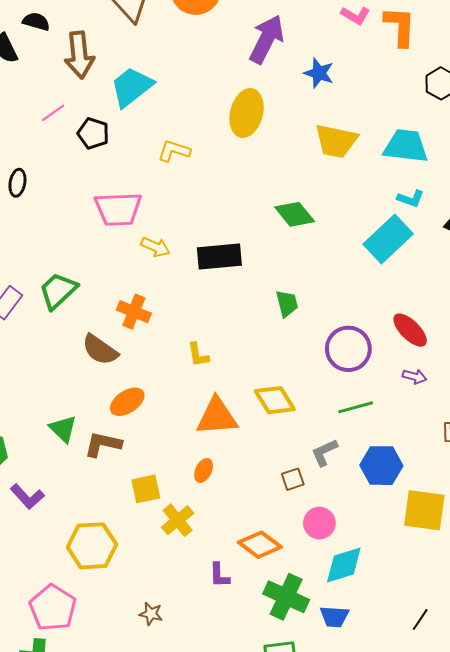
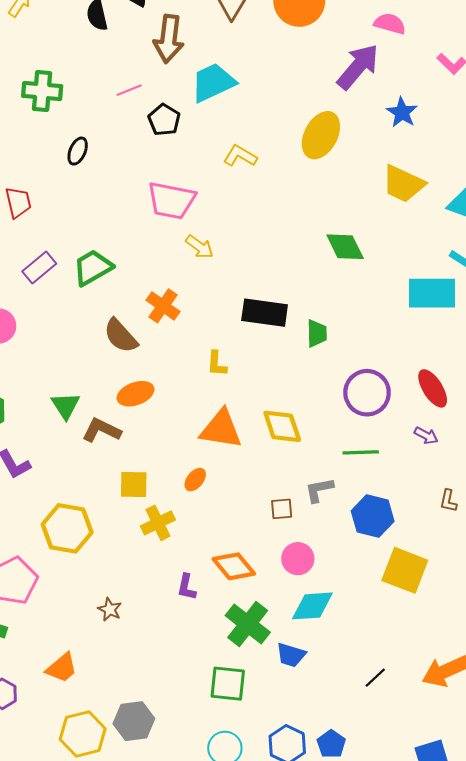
cyan rectangle: (388, 239) -> (432, 293), turned 30
black rectangle: (219, 256) -> (265, 313), moved

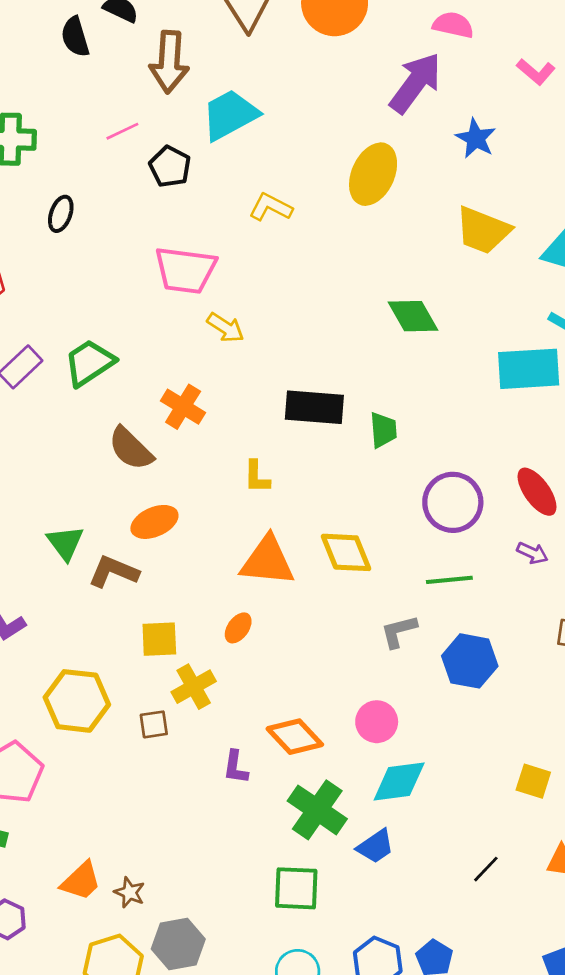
brown square: (282, 509) -> (154, 724), moved
yellow square: (405, 570) -> (533, 781), moved, size x0.6
brown star: (110, 609) -> (130, 892), moved
blue trapezoid: (291, 655) -> (375, 846), turned -48

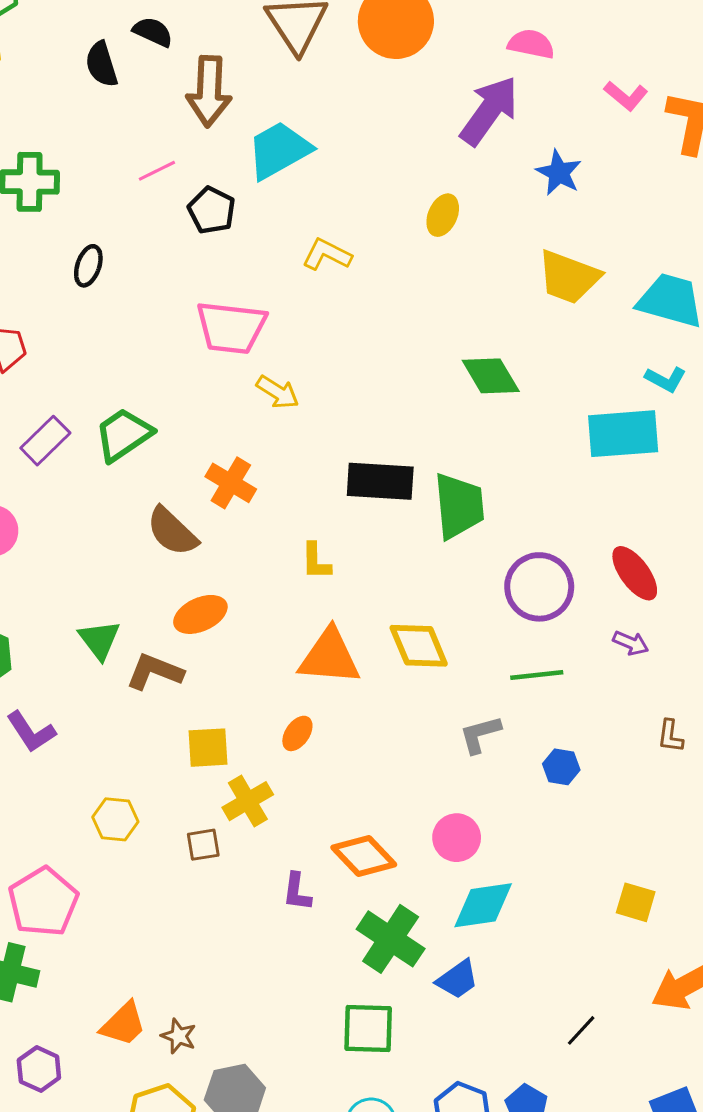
yellow ellipse: (373, 174) -> (443, 215), size x0.6
green trapezoid: (383, 430) -> (459, 506), size x1.6
blue hexagon: (470, 661) -> (561, 767), size x0.6
yellow hexagon: (77, 701) -> (115, 819), size x0.6
black line: (486, 869) -> (581, 1030), moved

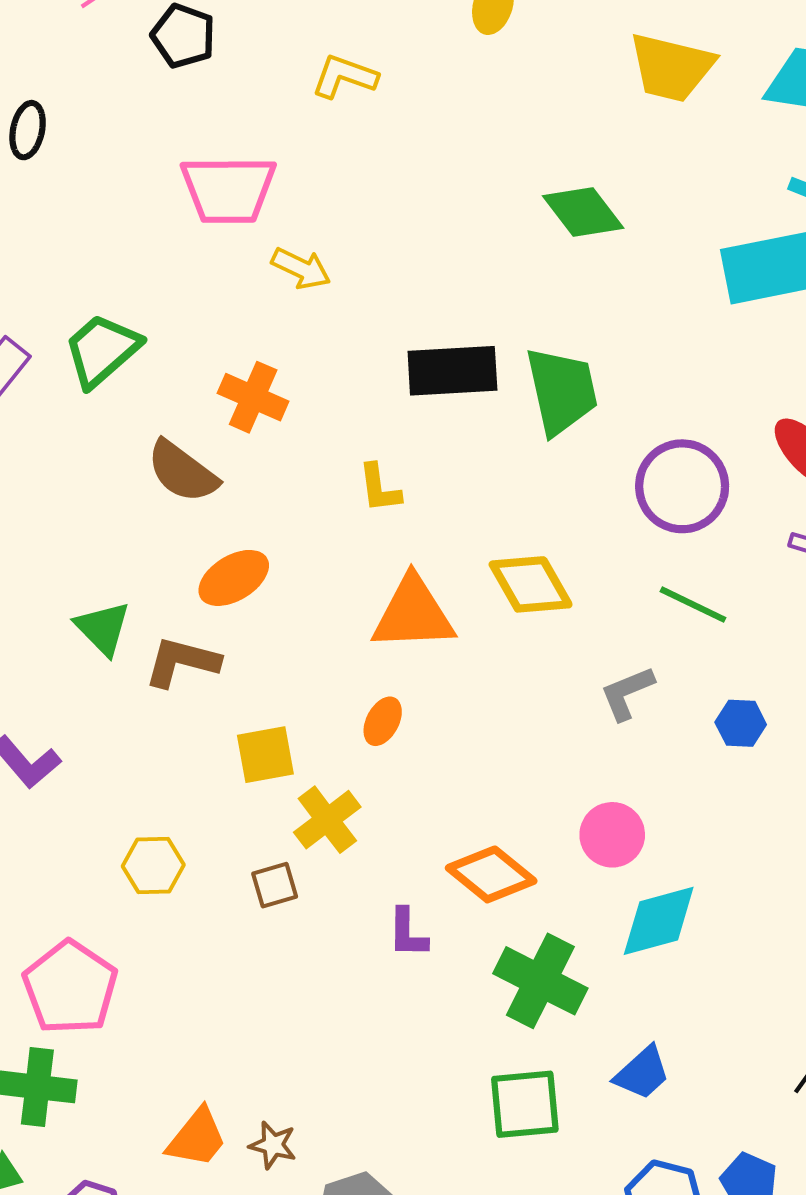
green line: (537, 675) -> (693, 605), turned 39
blue trapezoid: (457, 979) -> (642, 1073), moved

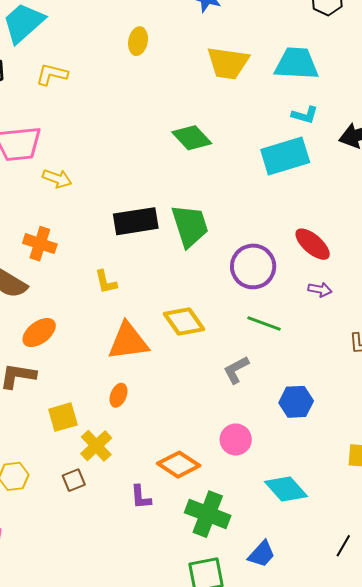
yellow L-shape: (344, 76) -> (52, 74), moved
blue hexagon: (741, 723) -> (296, 402), moved, size x1.4
cyan diamond: (659, 921) -> (286, 489), moved, turned 69

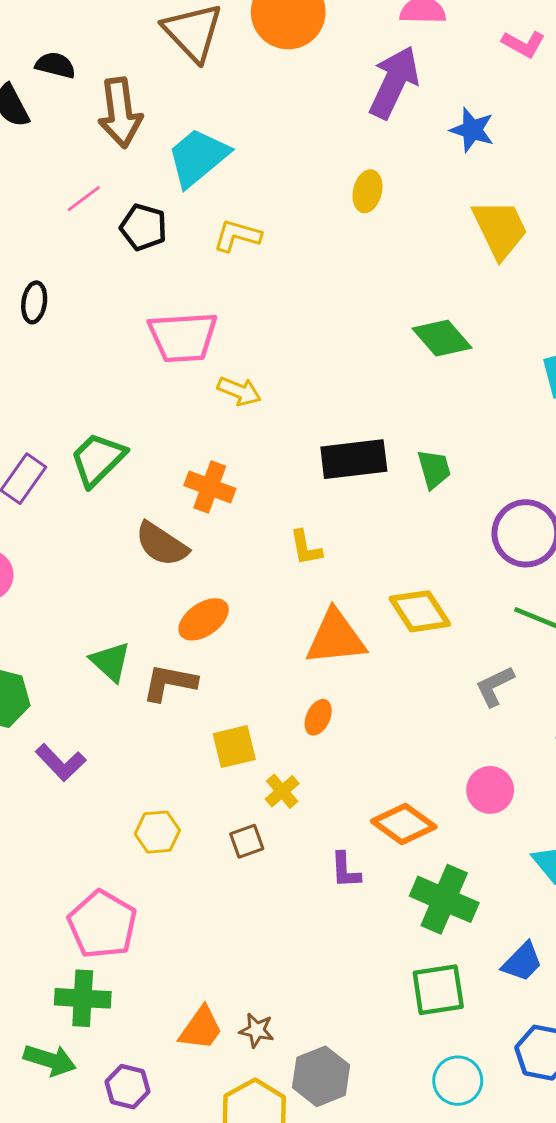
yellow trapezoid: (228, 63) -> (500, 229), turned -126
green trapezoid: (190, 226) -> (434, 469), size x0.6
yellow cross: (96, 446) -> (282, 791), size x0.7

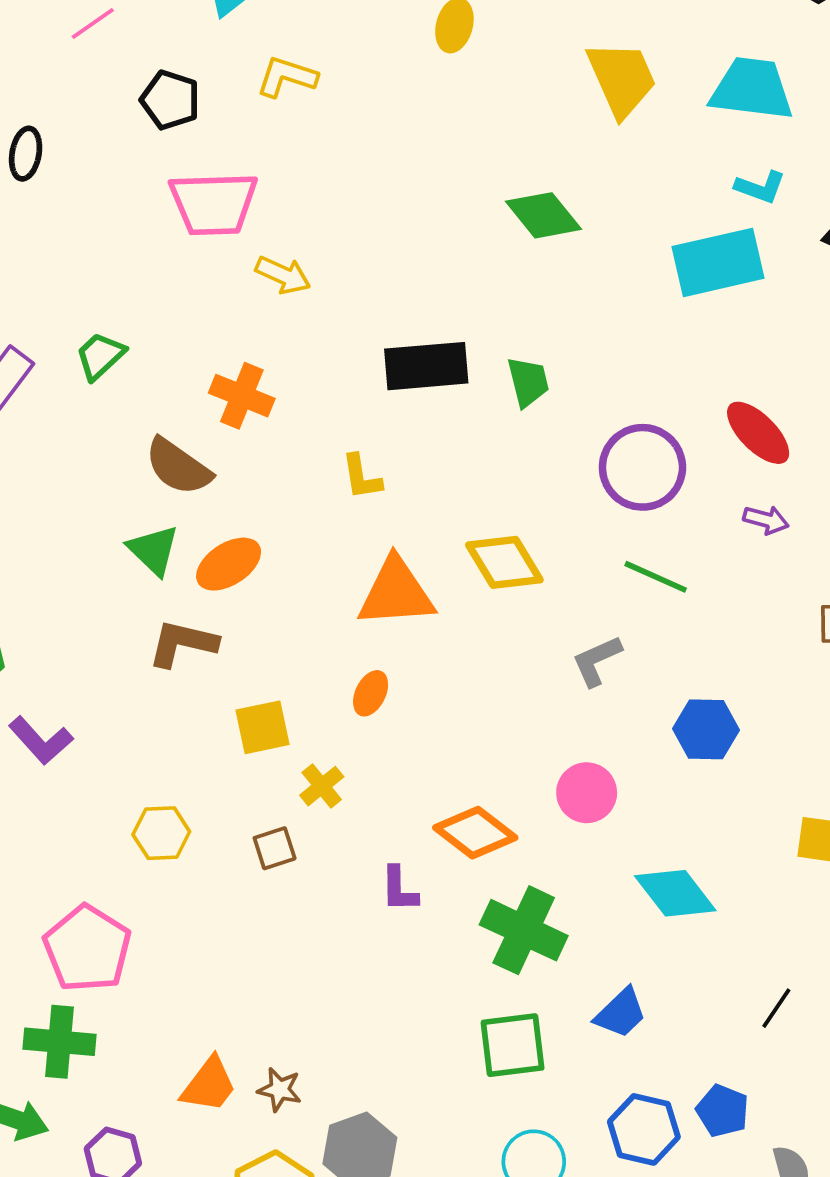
black pentagon: (143, 227) -> (170, 100), moved
green trapezoid: (98, 459) -> (100, 356), size x0.7
green triangle: (110, 662) -> (153, 550), moved

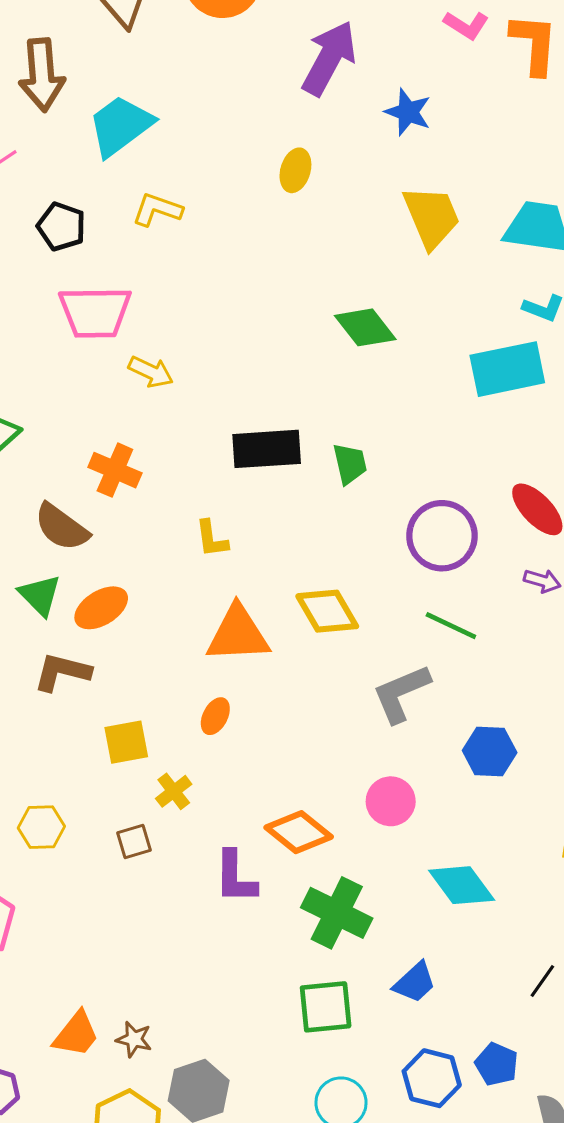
gray L-shape: (597, 661) -> (401, 693), size x1.4
purple L-shape: (399, 889) -> (235, 877), size x1.4

